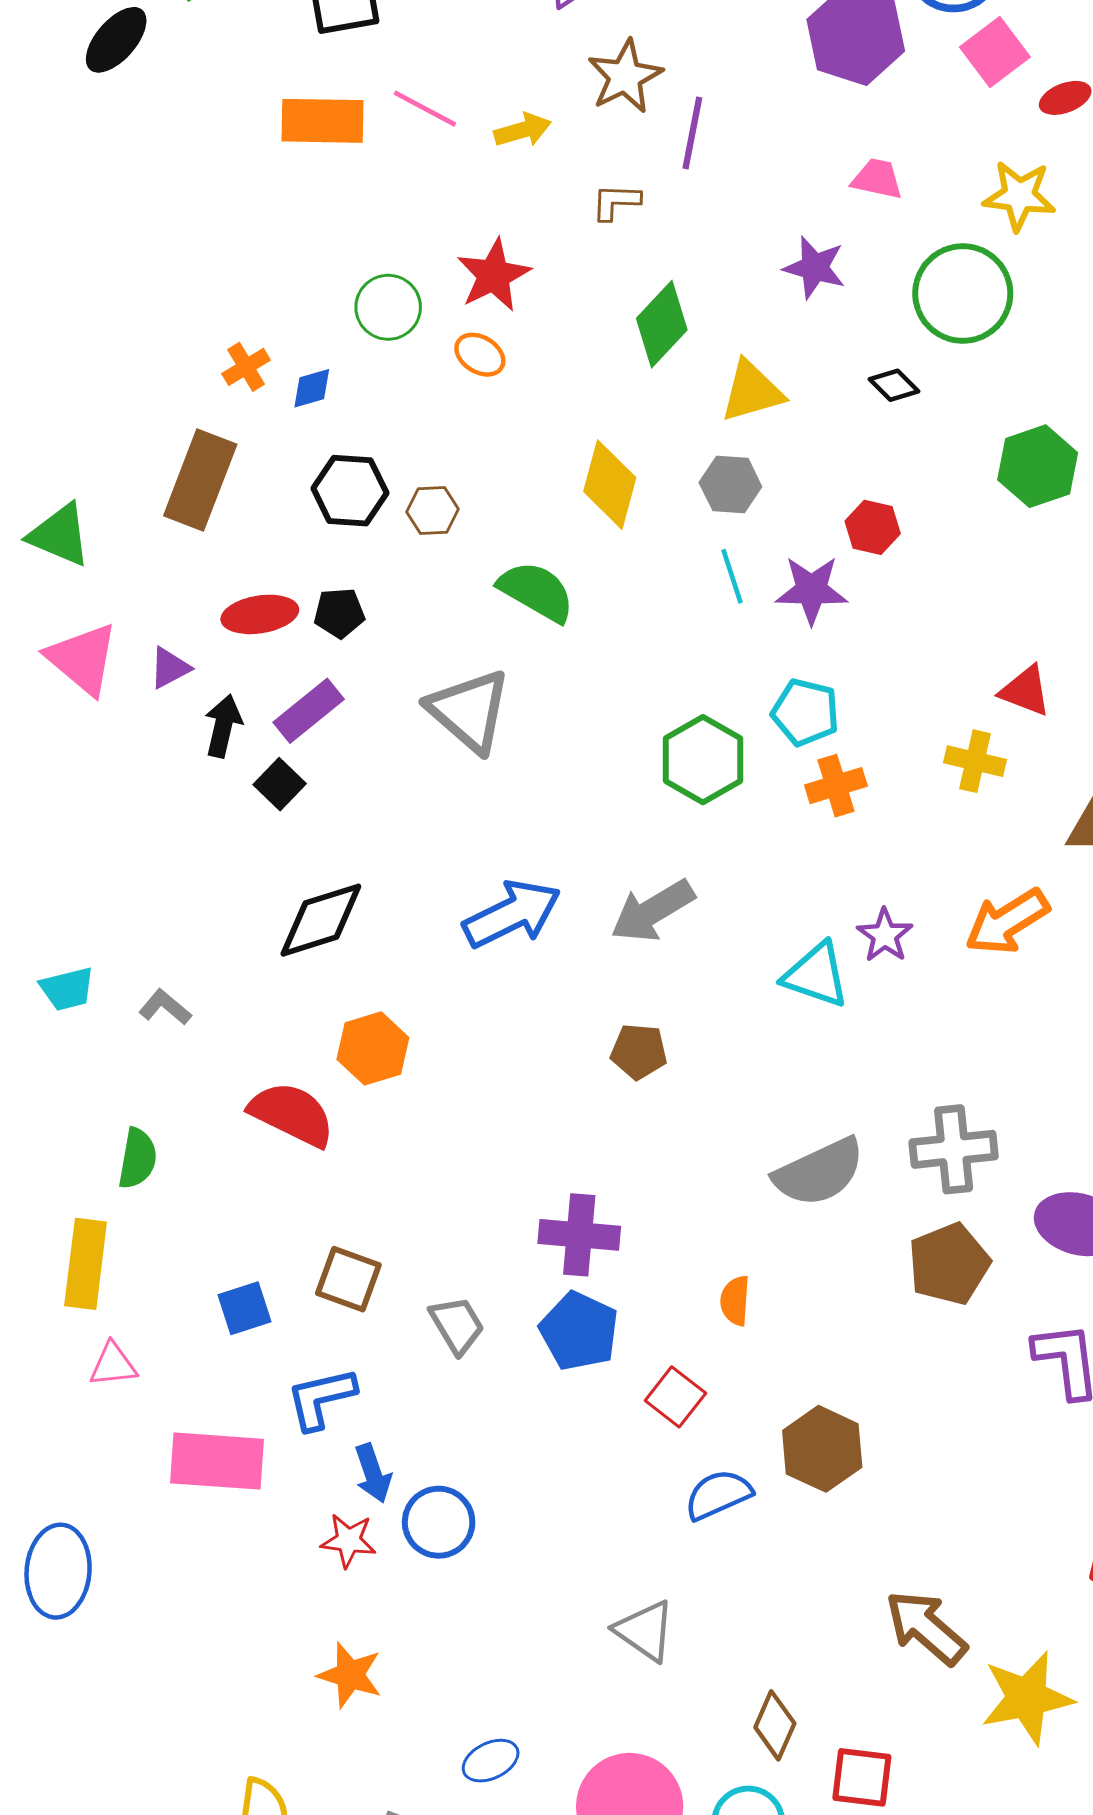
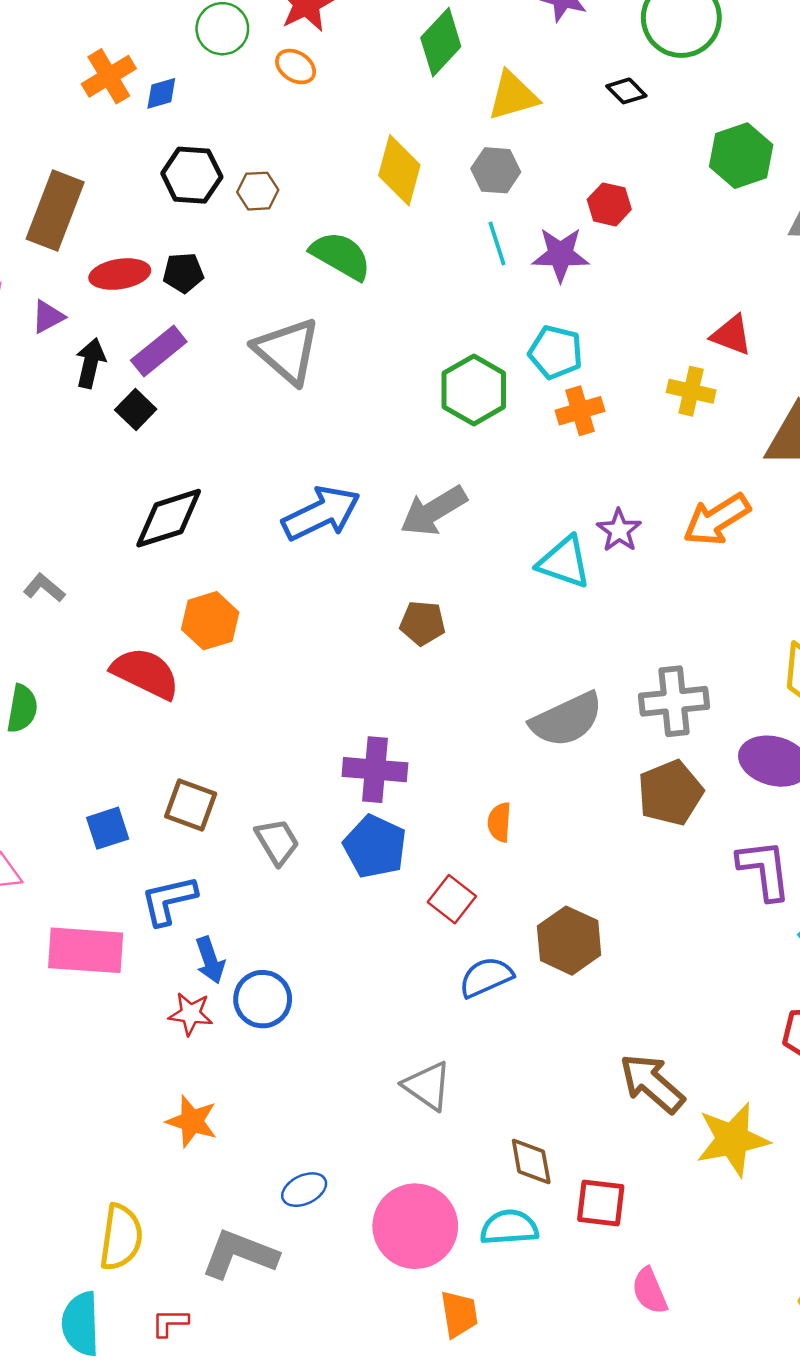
orange cross: (246, 367) -> (109, 76), size x1.4
brown rectangle: (200, 480) -> (55, 211), moved
brown diamond: (775, 1725) -> (531, 1161), turned -34

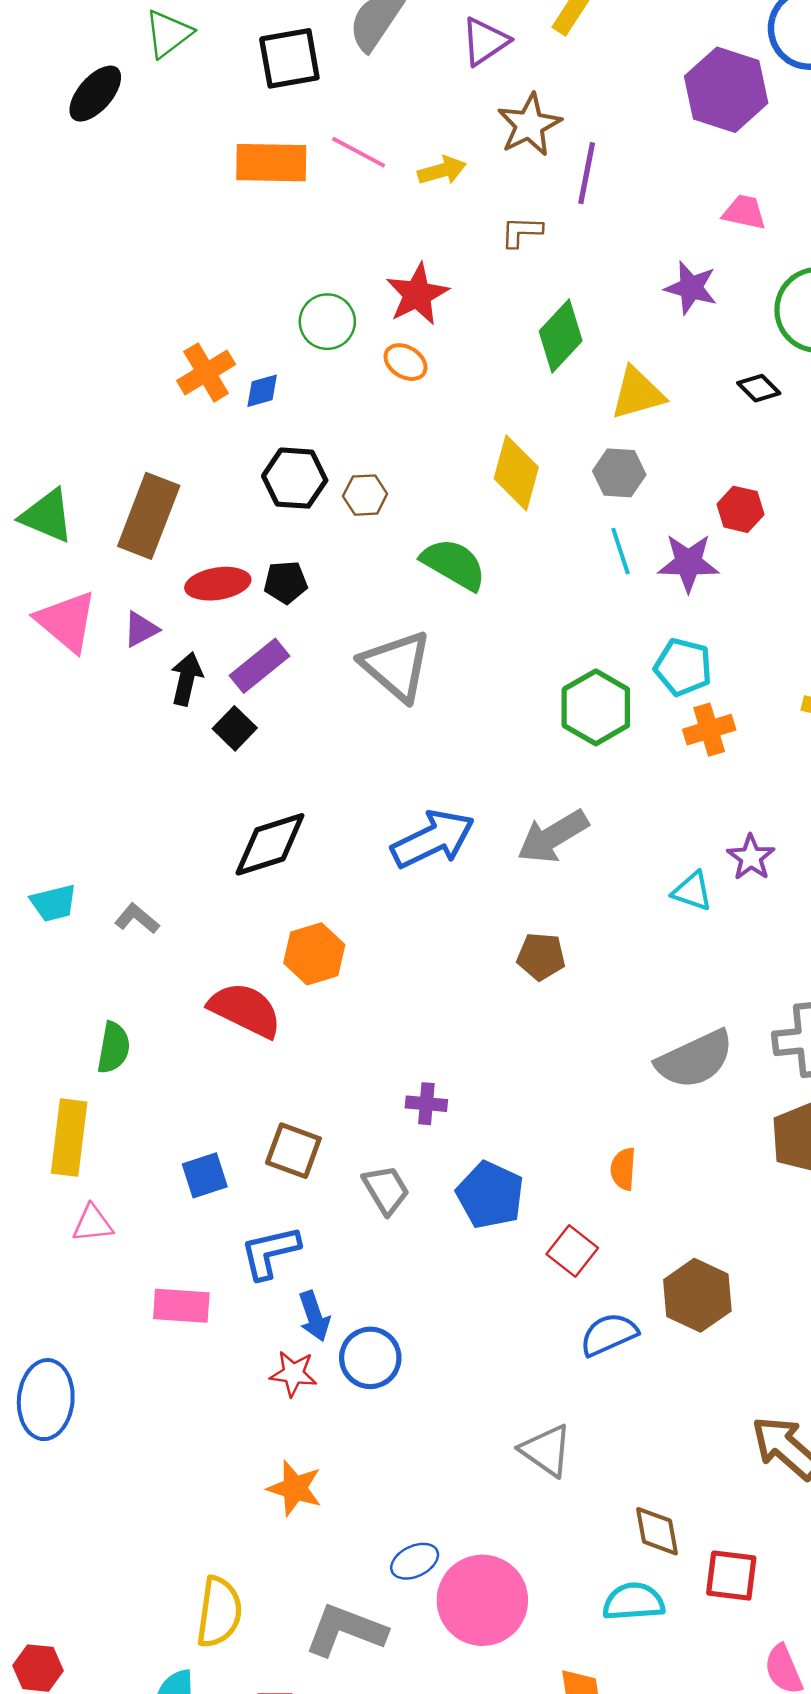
cyan triangle: (564, 562) -> (692, 891), size x0.7
purple cross: (375, 770) -> (426, 1104), moved, size x0.6
pink rectangle: (86, 950) -> (181, 1306), size x0.7
pink circle: (415, 1226) -> (482, 1600), moved

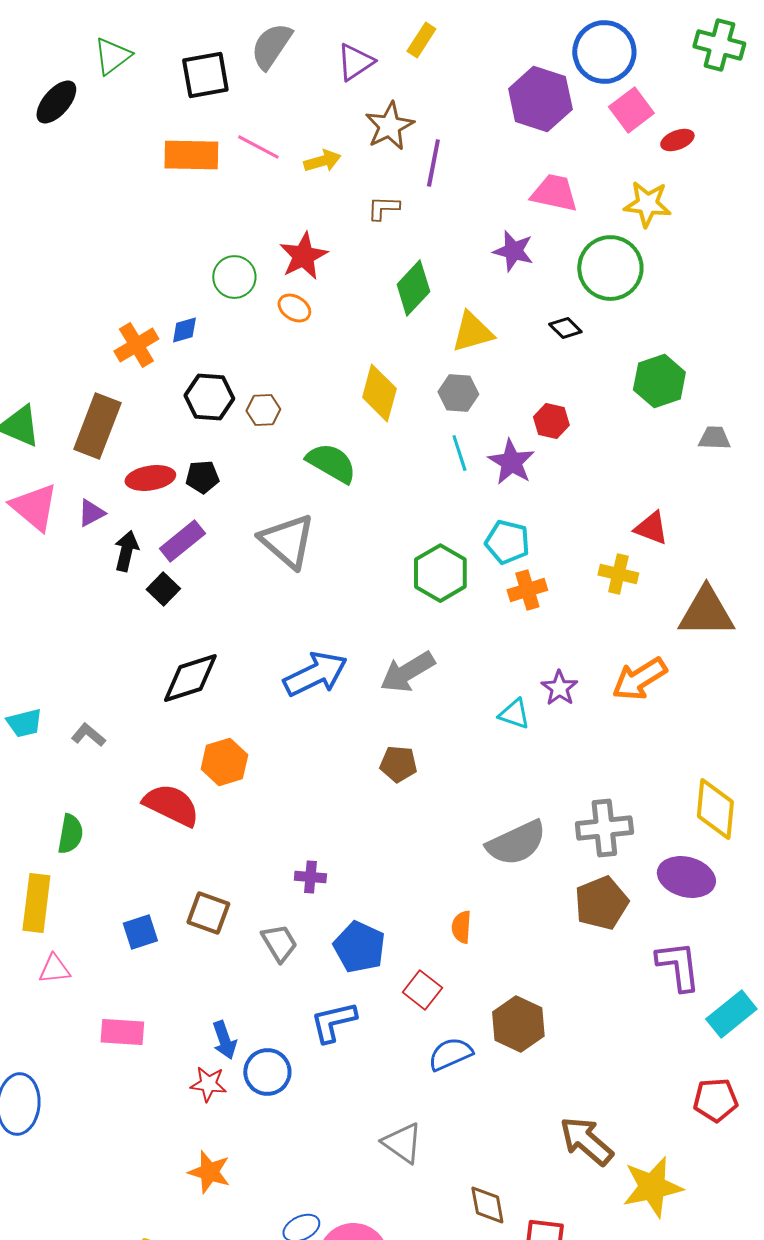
pink trapezoid: (744, 212) -> (554, 193), size x1.4
orange cross: (206, 372) -> (136, 345), moved
purple star: (688, 563) -> (511, 462), turned 30
blue L-shape: (270, 1252) -> (333, 1022), moved

